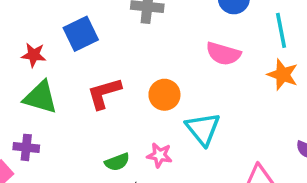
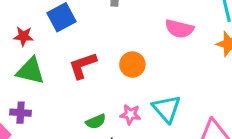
cyan triangle: (203, 129) -> (167, 109), moved

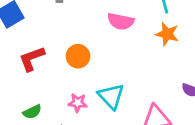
green semicircle: (96, 121) -> (32, 112), moved

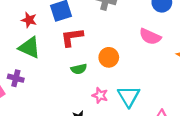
red L-shape: (32, 59) -> (72, 37), moved
green semicircle: (32, 112) -> (79, 69), moved

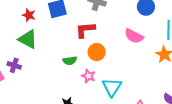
red L-shape: (72, 37) -> (85, 30), moved
pink star: (100, 95) -> (88, 76), moved

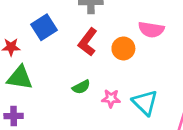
red L-shape: (85, 30) -> (88, 42), turned -30
orange circle: (97, 52) -> (123, 48), moved

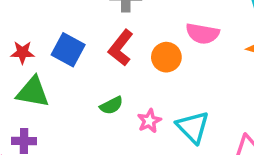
blue square: (44, 27) -> (68, 50), moved, turned -30
pink star: (111, 98) -> (149, 121), turned -30

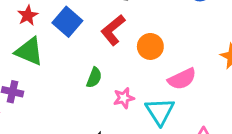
pink semicircle: (202, 34) -> (182, 79), moved, turned -48
red star: (22, 52) -> (28, 16), turned 30
green semicircle: (111, 105) -> (94, 78), turned -54

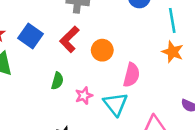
pink semicircle: (182, 79) -> (131, 75), turned -45

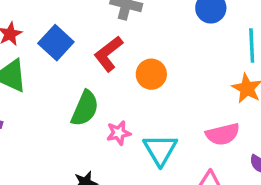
pink semicircle: (131, 75) -> (223, 134), moved, turned 55
green semicircle: (57, 81) -> (85, 108), size x1.5

